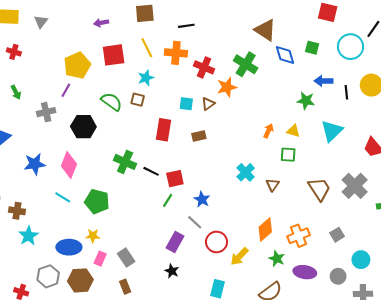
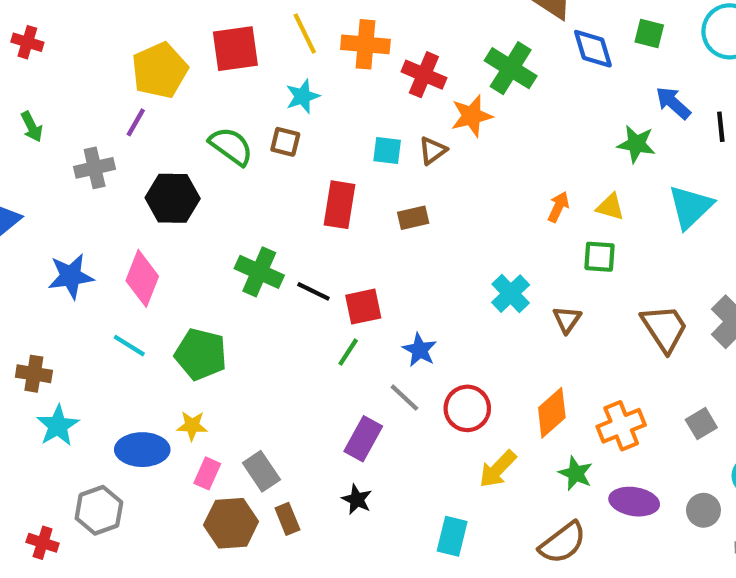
blue arrow: (324, 81) -> (673, 103), turned 42
red circle: (216, 242) -> (467, 408), moved
brown hexagon: (80, 280) -> (231, 523), moved
brown rectangle: (125, 287) -> (287, 519), moved

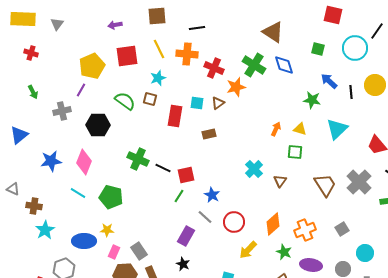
blue diamond: (593, 49) -> (284, 65), moved
red rectangle: (339, 205) -> (175, 116), moved

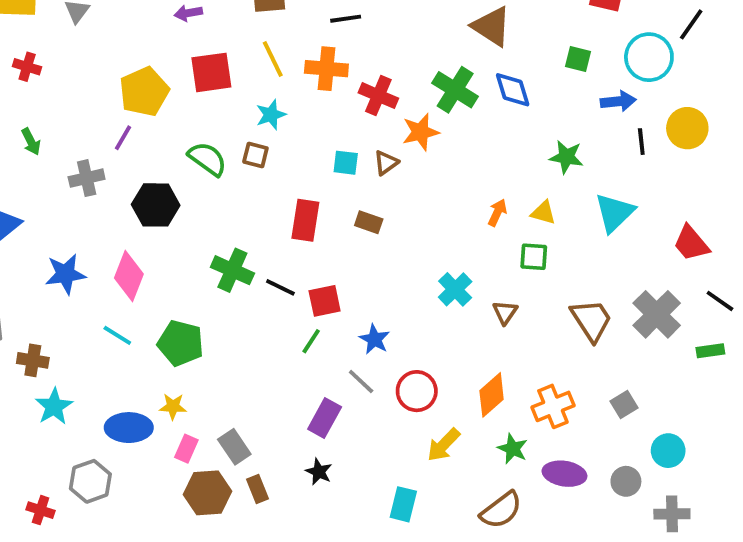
blue arrow: (329, 81) -> (618, 101), moved, turned 132
red rectangle: (175, 116) -> (305, 220), moved
brown rectangle: (209, 134) -> (369, 222), turned 32

